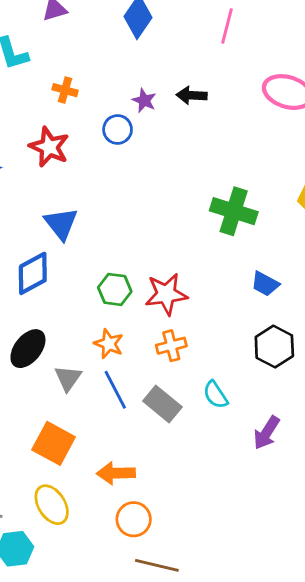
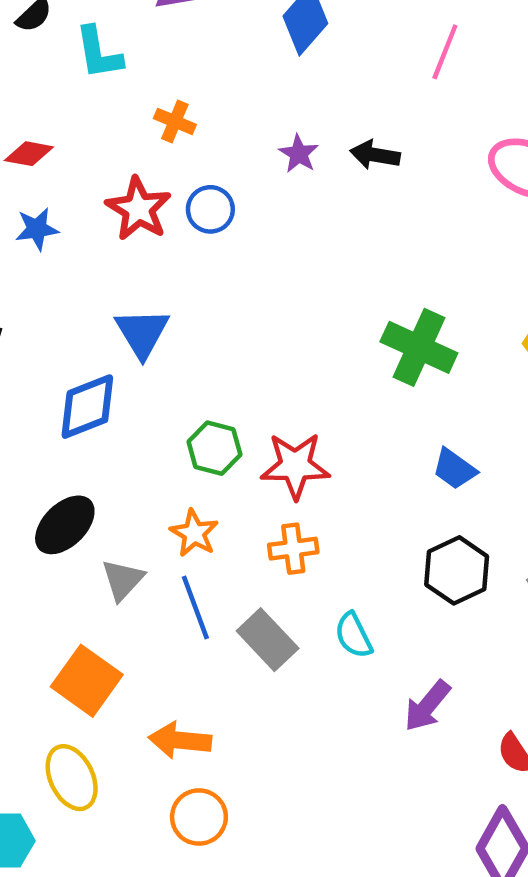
blue circle: (118, 129) -> (210, 209), moved

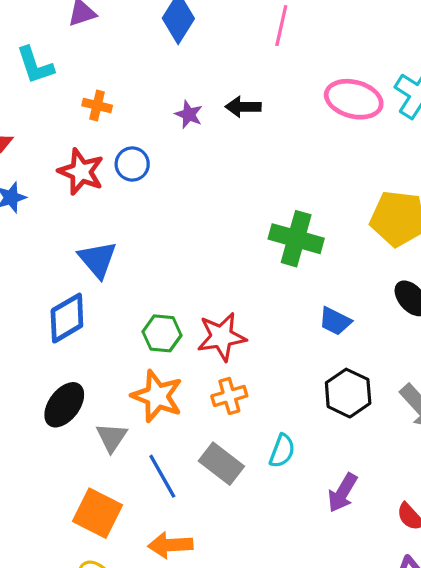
orange star: (194, 533) -> (157, 396), size x1.5
blue line: (195, 607) -> (162, 476), moved
cyan semicircle: (354, 635) -> (282, 451), turned -124

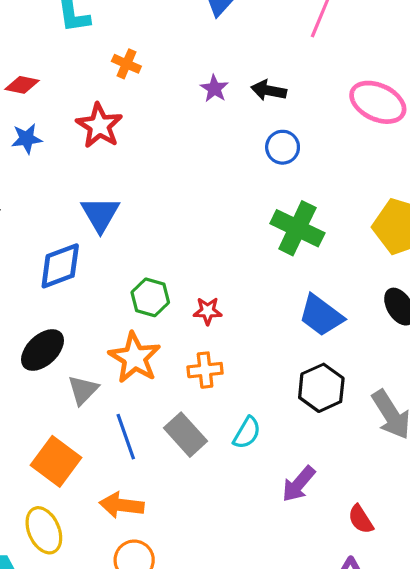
blue circle: (132, 164) -> (283, 147), moved
blue trapezoid: (335, 321) -> (321, 315), size x1.4
red star: (221, 337) -> (208, 311), size x0.6

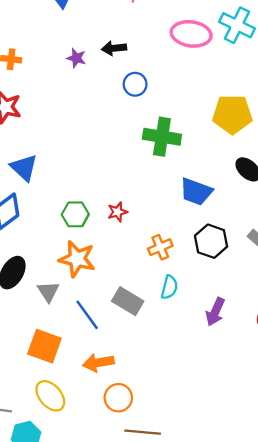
orange cross: (205, 370) -> (160, 247), moved

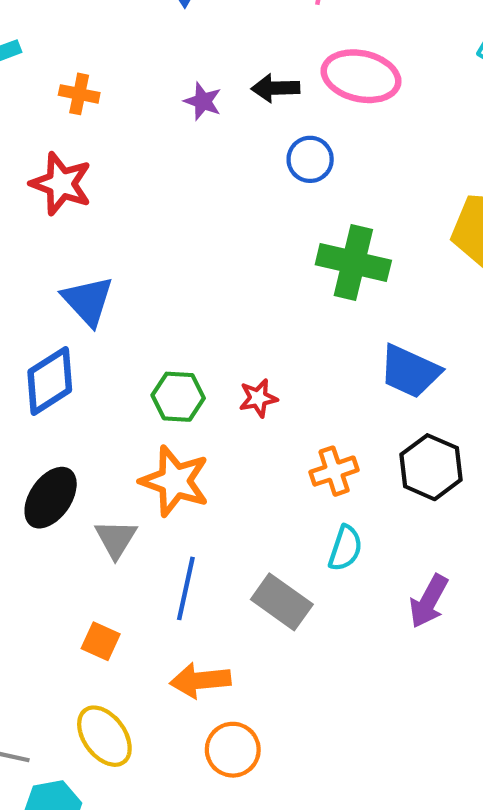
pink ellipse: (191, 34) -> (361, 76), moved
gray rectangle: (128, 301) -> (282, 602), moved
blue line: (87, 315) -> (186, 588), turned 44
orange square: (44, 346) -> (101, 641), size x0.6

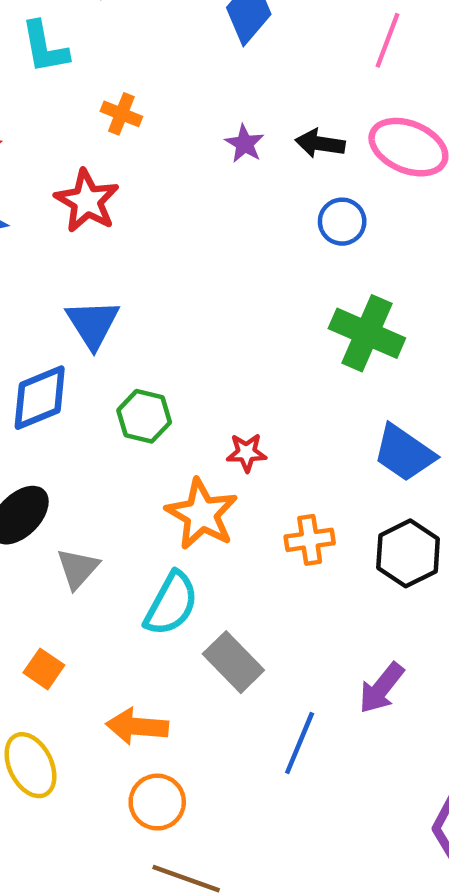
green hexagon: (178, 397) -> (144, 416), moved
orange star: (175, 481) -> (202, 514), moved
cyan semicircle: (345, 548) -> (171, 604), moved, size x1.4
blue line: (186, 588) -> (300, 743), moved

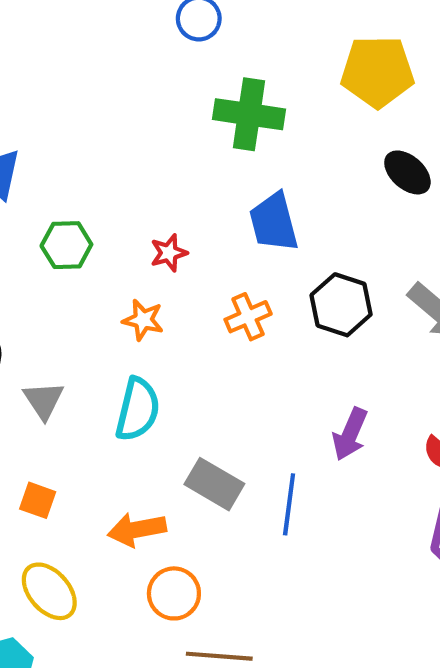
blue trapezoid: (404, 453) -> (274, 222), moved, turned 56
orange star: (202, 514) -> (143, 320), size x0.6
gray rectangle: (233, 662) -> (214, 484), moved

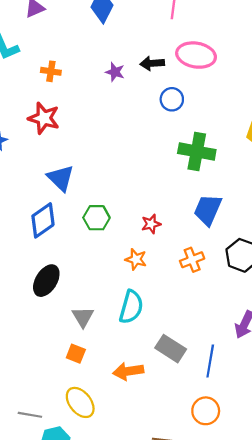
blue trapezoid: (274, 222) -> (208, 210), turned 36
gray triangle: (44, 400) -> (83, 317), moved
orange circle: (174, 593) -> (206, 411), moved

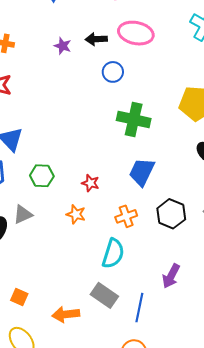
red star: (151, 224) -> (90, 183), turned 30
cyan semicircle: (131, 307) -> (113, 253), moved
gray triangle: (83, 317) -> (23, 214), moved, turned 35

